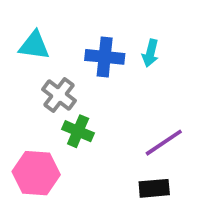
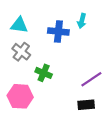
cyan arrow: (150, 53) -> (82, 21), moved
gray cross: (59, 95) -> (21, 52), moved

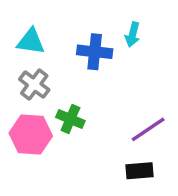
pink hexagon: (20, 96) -> (31, 135), moved

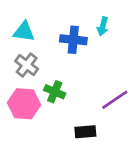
black rectangle: (139, 171) -> (85, 132), moved

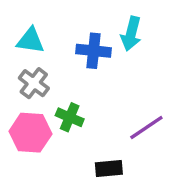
cyan arrow: (103, 26) -> (131, 34), size x1.4

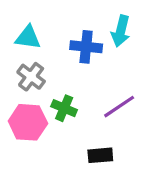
purple line: (146, 128) -> (119, 107), moved

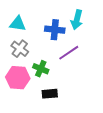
purple line: (119, 107) -> (69, 53), moved
black rectangle: (100, 155) -> (50, 94), moved

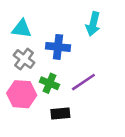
blue cross: (55, 30) -> (58, 47), moved
purple line: (69, 53) -> (83, 82), moved

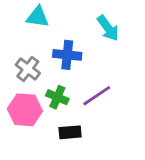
cyan arrow: (93, 24) -> (108, 28), turned -50
cyan triangle: (22, 29) -> (38, 17), moved

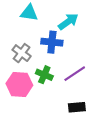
cyan arrow: (108, 28) -> (68, 22), moved, turned -90
black rectangle: (70, 132) -> (77, 107), moved

